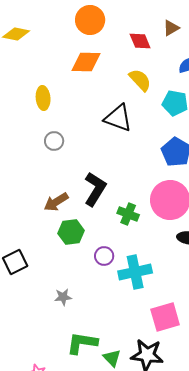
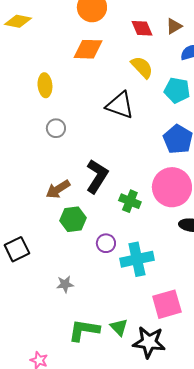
brown triangle: (171, 28) -> (174, 26), moved
green triangle: (112, 358) -> (119, 327), moved

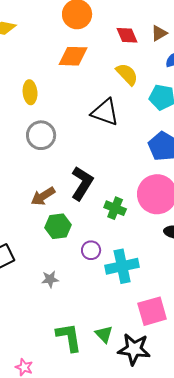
gray circle: (56, 128) -> (41, 135), size x1.5
gray star: (65, 284) -> (50, 279), moved
green L-shape: (84, 330) -> (69, 337), turned 72

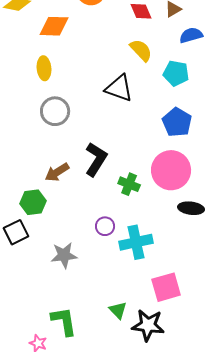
orange diamond: (73, 56) -> (54, 26), moved
green hexagon: (58, 226) -> (33, 202), moved
gray star: (50, 279) -> (64, 255), size x1.5
green L-shape: (69, 337) -> (64, 321), moved

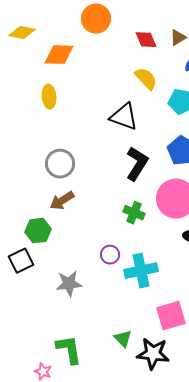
gray circle: (55, 111) -> (60, 164), moved
black L-shape: (96, 159) -> (137, 164), moved

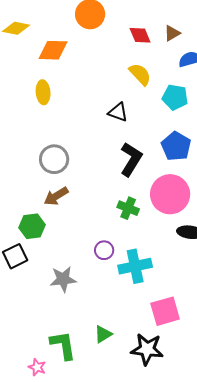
black triangle: (124, 117) -> (118, 112), size x0.7
green triangle: (123, 339) -> (103, 334), moved, turned 42

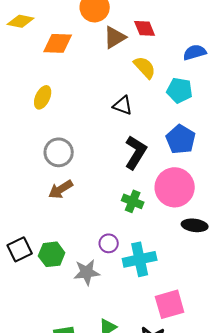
brown triangle: (172, 33) -> (115, 37), moved, size x1.4
yellow ellipse: (43, 92) -> (43, 97), moved, turned 30
green hexagon: (32, 226) -> (52, 254), moved
gray star: (63, 279) -> (87, 272), moved

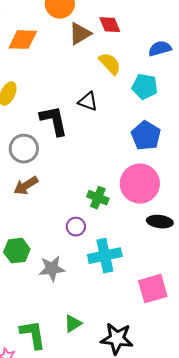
black L-shape: (136, 152) -> (54, 121), moved, turned -44
purple circle: (109, 243) -> (76, 227), moved
pink square: (170, 304) -> (153, 289), moved

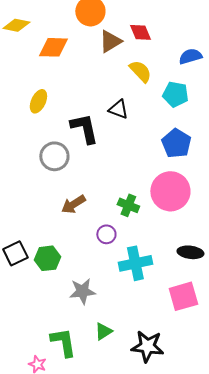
brown arrow: (26, 186) -> (73, 204), moved
black ellipse: (160, 222) -> (190, 252), moved
gray star: (52, 269) -> (82, 291), moved

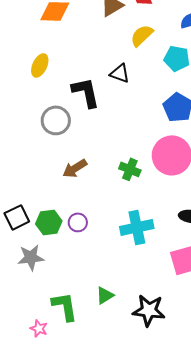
yellow semicircle: (140, 71) -> (142, 35), turned -90
purple circle: (106, 234) -> (78, 222), moved
gray star: (82, 291) -> (31, 257), moved

